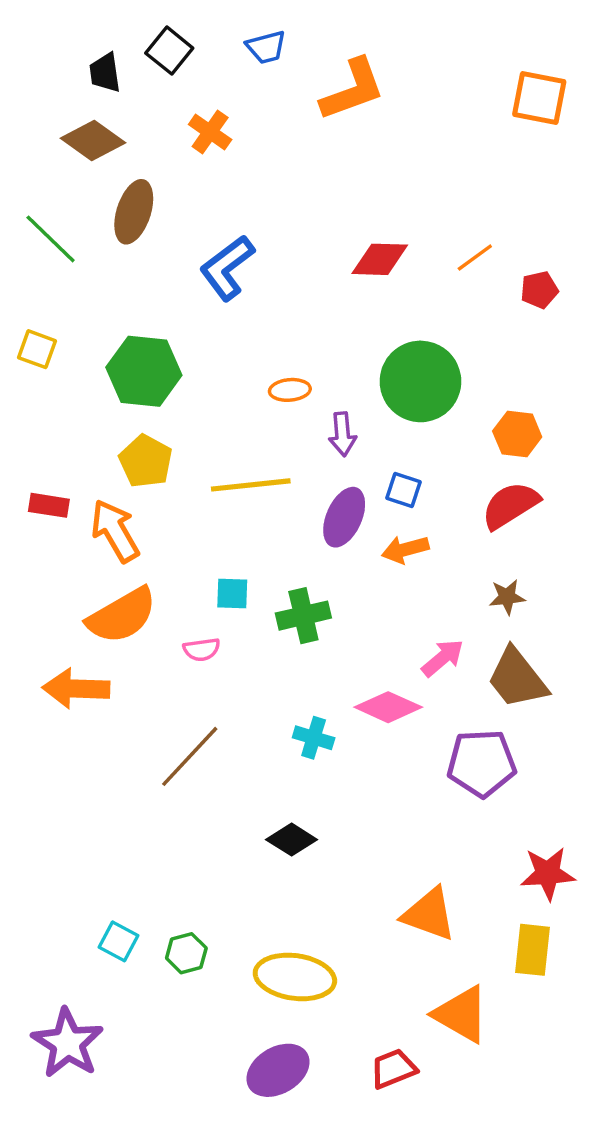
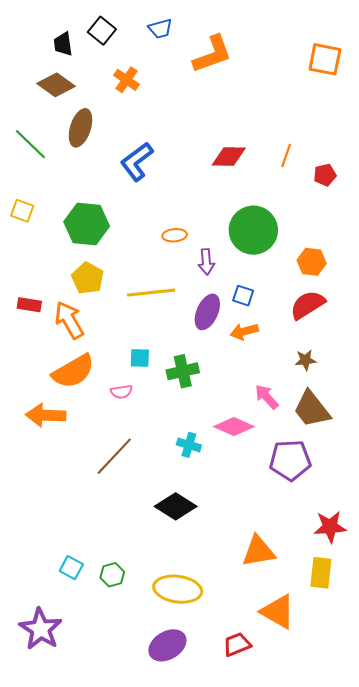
orange line: (475, 258) -> (286, 155), turned -35
pink arrow: (443, 658) -> (267, 397), turned -92
black diamond: (292, 840) -> (176, 506), size x1.4
orange triangle: (429, 914) -> (258, 551), turned -30

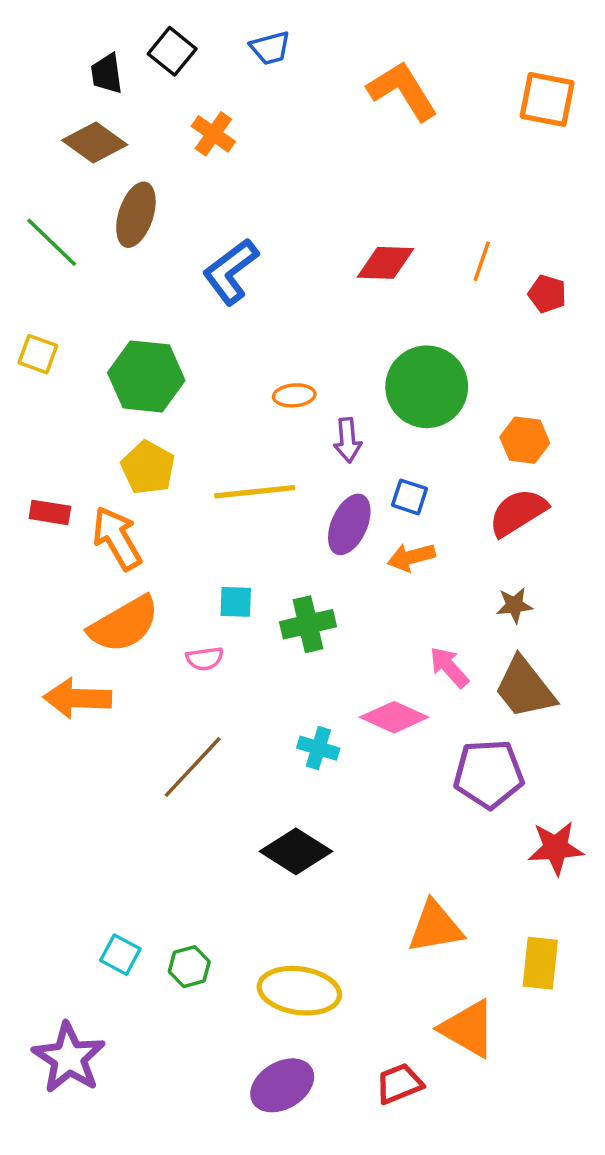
orange L-shape: (212, 54) -> (403, 91), moved, turned -102
red pentagon: (325, 175) -> (547, 294), turned 30
red star: (330, 527) -> (556, 848), moved

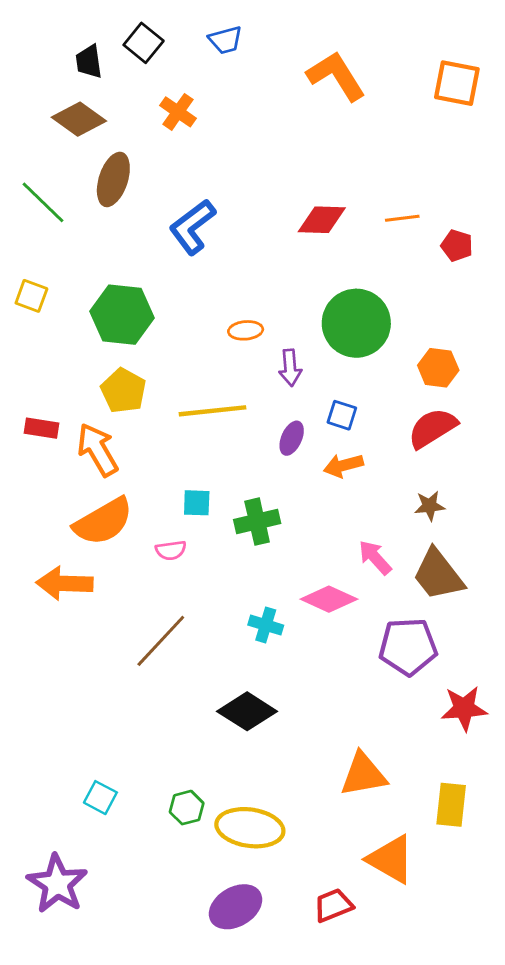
orange line: (482, 261) -> (402, 218), turned 64
purple ellipse: (349, 524) -> (292, 438), size x0.7
green hexagon: (189, 967) -> (187, 808), moved

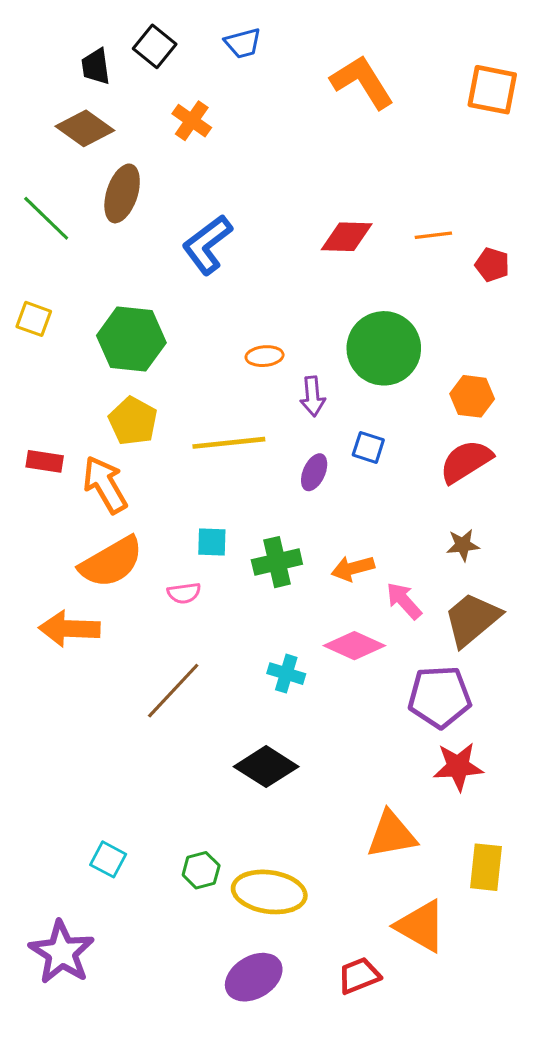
orange arrow: (343, 465) -> (353, 568), moved
brown trapezoid: (438, 575) -> (472, 619), turned 88
red star: (464, 708) -> (458, 767), moved

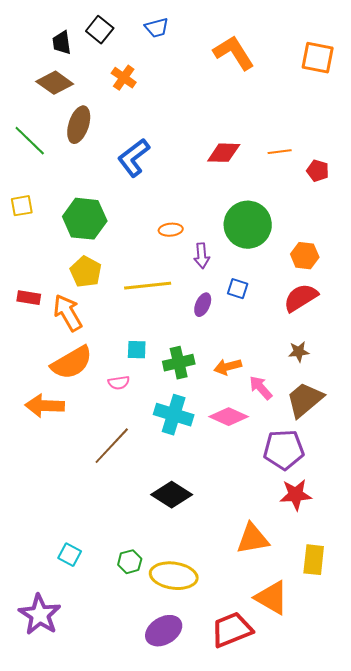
yellow square: (34, 319) -> (22, 206), turned -30
cyan cross: (286, 674) -> (174, 415), moved, size x1.6
red trapezoid: (359, 976) -> (232, 630), size x1.5

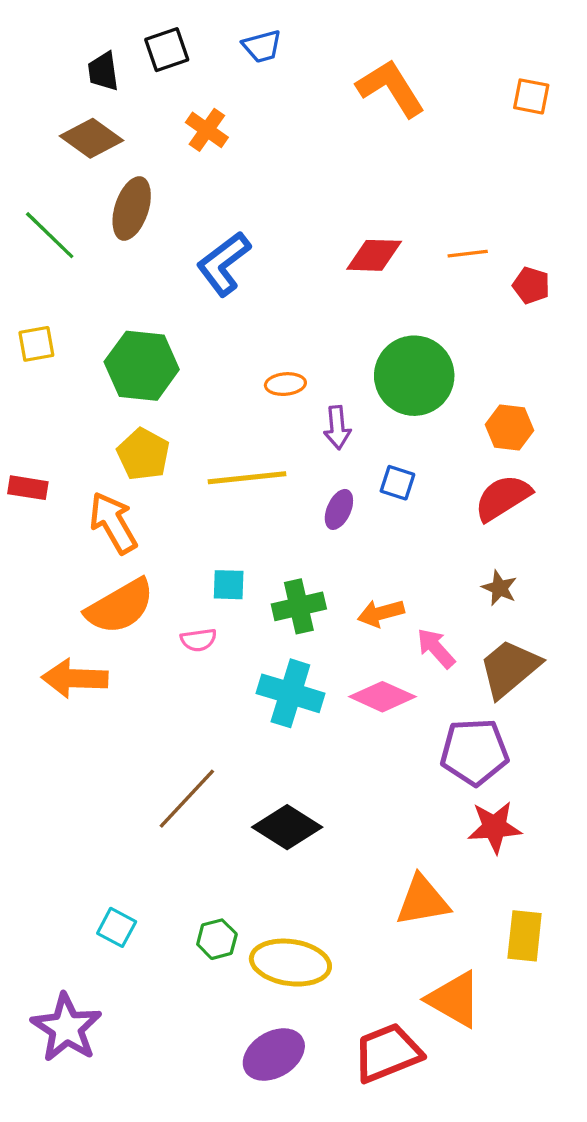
black square: (100, 30) -> (167, 50), turned 32
orange square: (318, 58) -> (531, 96), size x0.7
red rectangle: (29, 298) -> (28, 488), moved
brown star: (299, 352) -> (499, 588), turned 30
brown line: (112, 446) -> (187, 799), moved

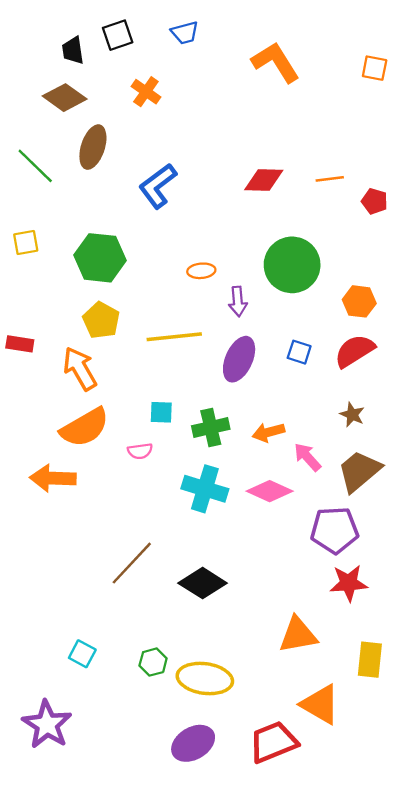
blue square: (397, 483) -> (299, 352), moved
purple ellipse: (339, 509) -> (239, 359), size x1.6

